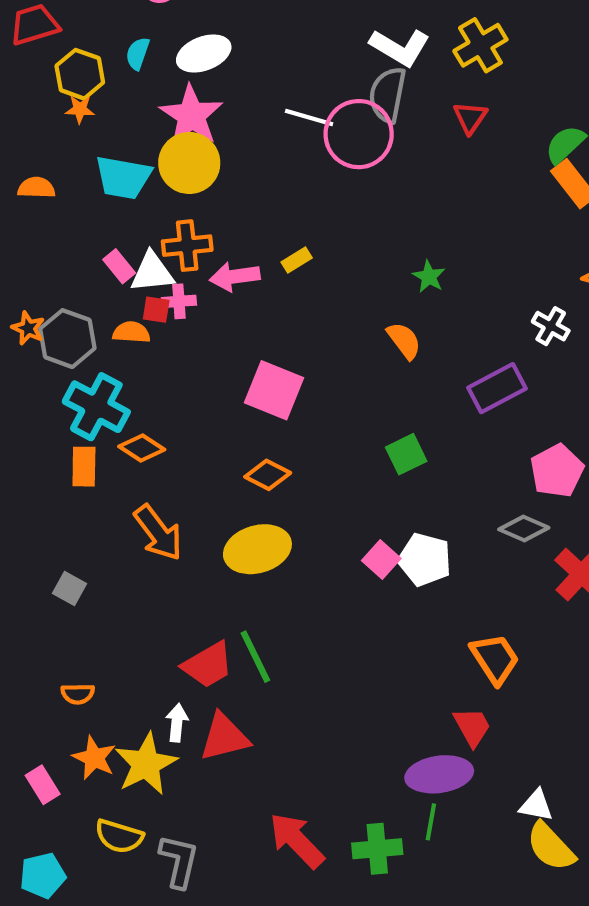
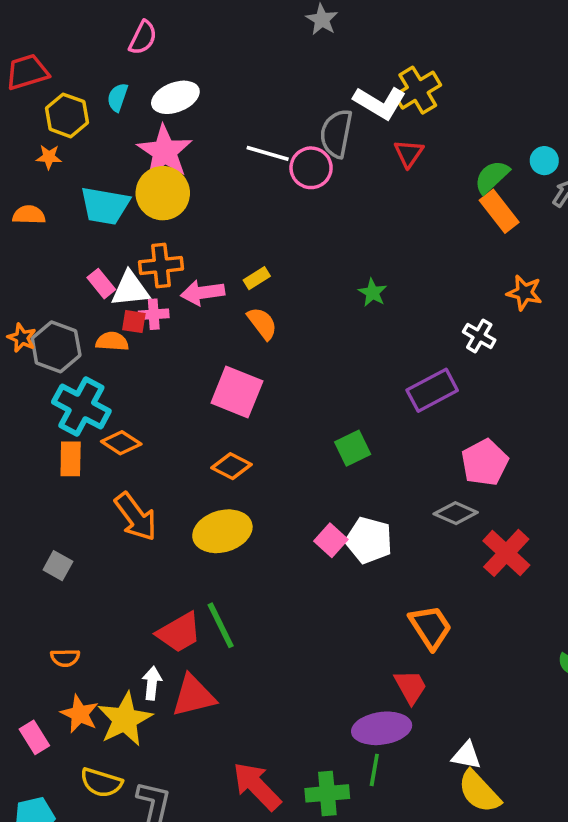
white L-shape: (400, 47) -> (380, 103), moved
orange star: (80, 109) -> (49, 157), moved
pink circle: (359, 134) -> (311, 168), size x0.7
orange semicircle: (404, 341) -> (262, 323), moved

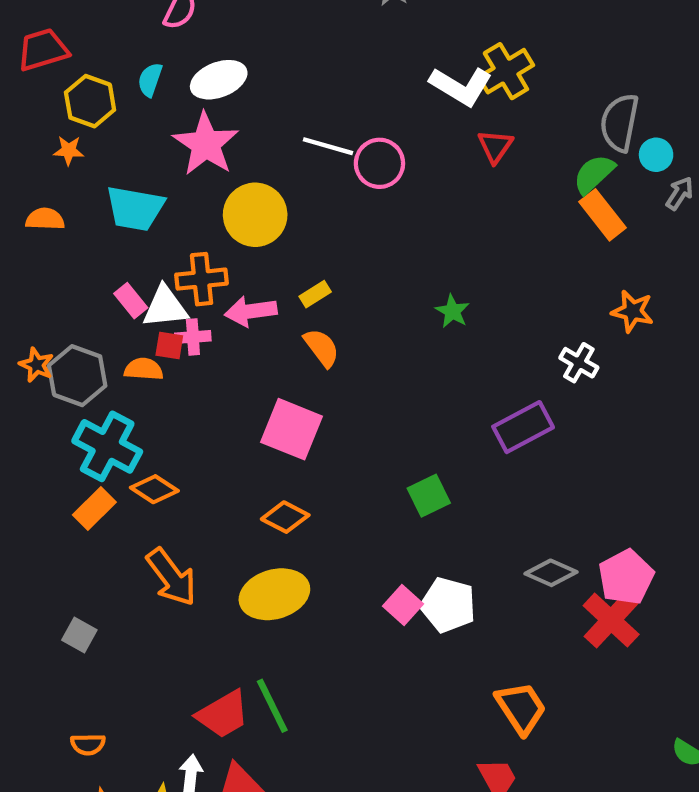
gray semicircle: (336, 133) -> (620, 123), moved
yellow circle: (163, 193) -> (255, 215), moved
orange rectangle: (71, 459) -> (94, 508), turned 44
pink pentagon: (485, 463) -> (626, 577), moved

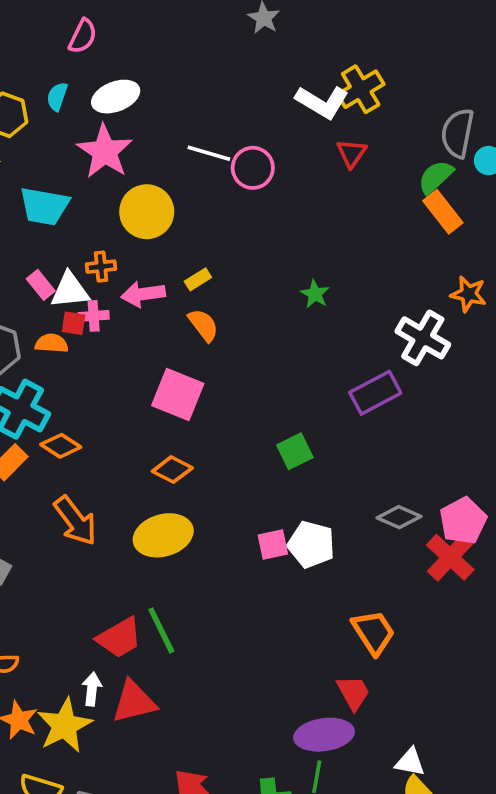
orange cross: (202, 279) -> (101, 267), size x0.7
white cross: (579, 363) -> (423, 338), size x1.6
pink square: (403, 605) -> (273, 544), turned 36

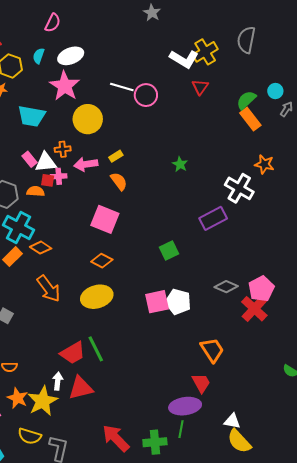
gray semicircle: (458, 133) -> (246, 40), moved
pink square: (273, 544) -> (157, 302), size x1.4

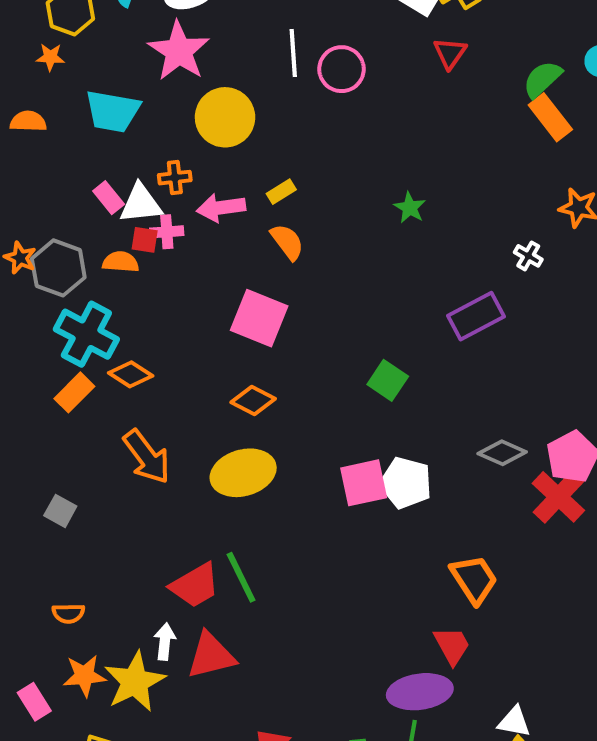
white line: (122, 87) -> (293, 53), turned 70
white cross: (239, 188) -> (528, 256), size x0.5
green square: (169, 251) -> (388, 380), turned -30
orange star: (17, 398) -> (84, 676), turned -30

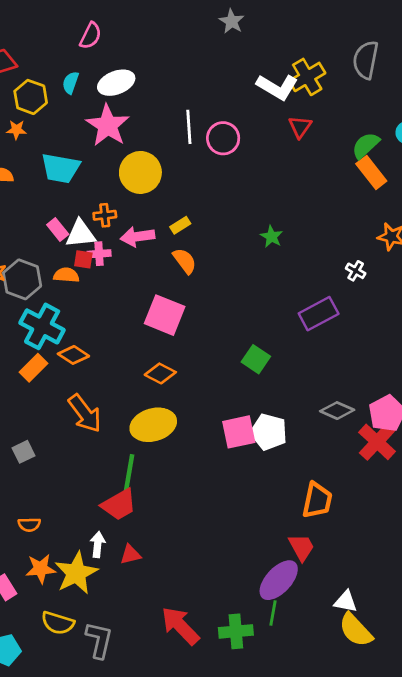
gray square: (60, 511) -> (24, 452), turned 35
green line: (241, 577) -> (129, 473), moved, turned 36
orange trapezoid: (474, 579) -> (317, 500), turned 45
red triangle: (211, 656) -> (130, 554), size x0.6
purple ellipse: (420, 692) -> (279, 580), turned -39

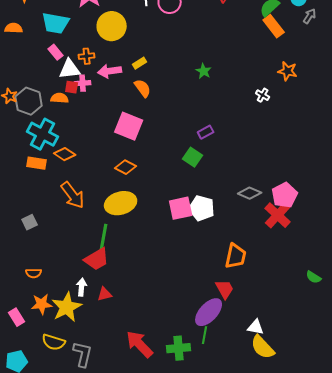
pink rectangle: (58, 229) -> (56, 52), moved
purple rectangle: (319, 314) -> (206, 132), moved, size x0.6
orange rectangle: (34, 368) -> (37, 163), turned 54

